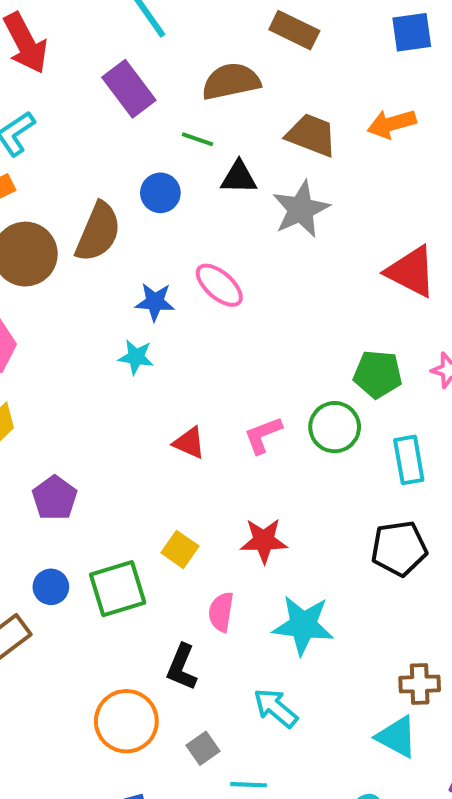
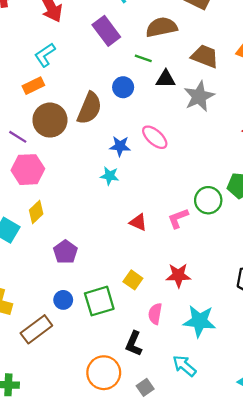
green circle: (335, 427) -> (208, 200), moved

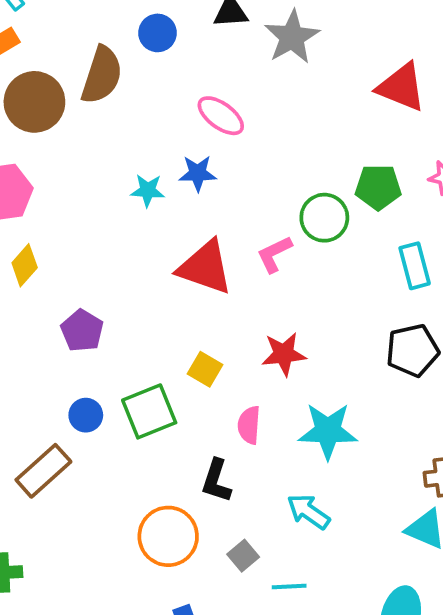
blue star: (120, 146) -> (198, 173), moved
red triangle: (138, 222) -> (205, 267), size x1.8

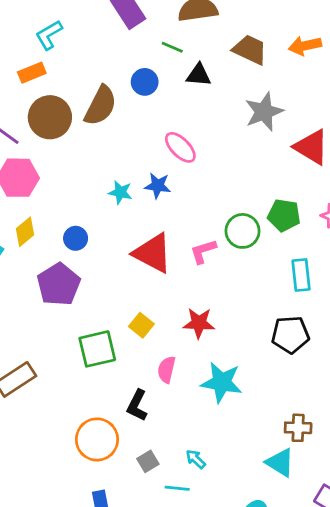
gray star: (292, 37) -> (264, 112), moved
purple pentagon: (82, 331) -> (59, 284), size x1.4
blue circle: (86, 415) -> (76, 238), moved
cyan arrow: (308, 512) -> (196, 459), moved, size x0.7

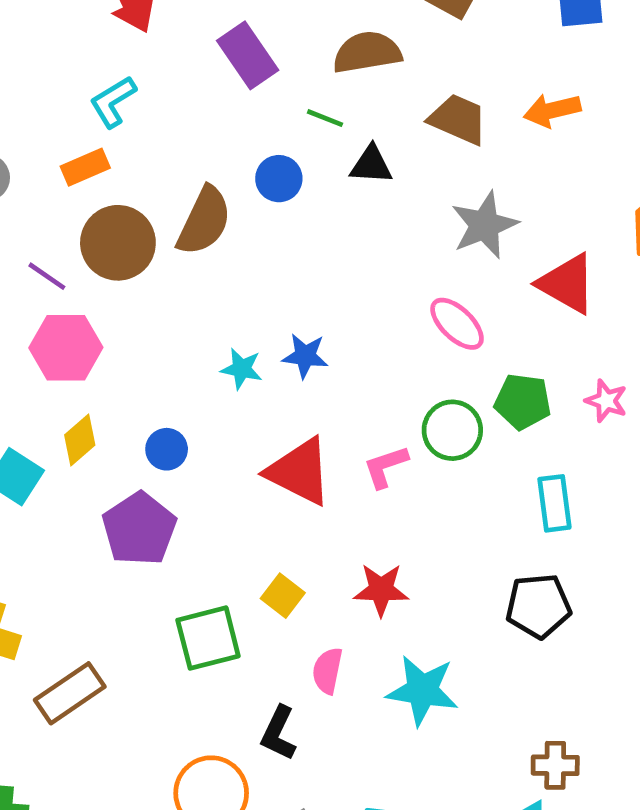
pink ellipse: (180, 147) -> (457, 324), moved

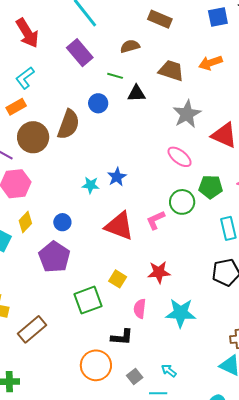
brown semicircle: (367, 52) -> (130, 46), size x0.7
blue star: (305, 356) -> (117, 177), turned -30
black L-shape: (279, 733) -> (122, 337), turned -105

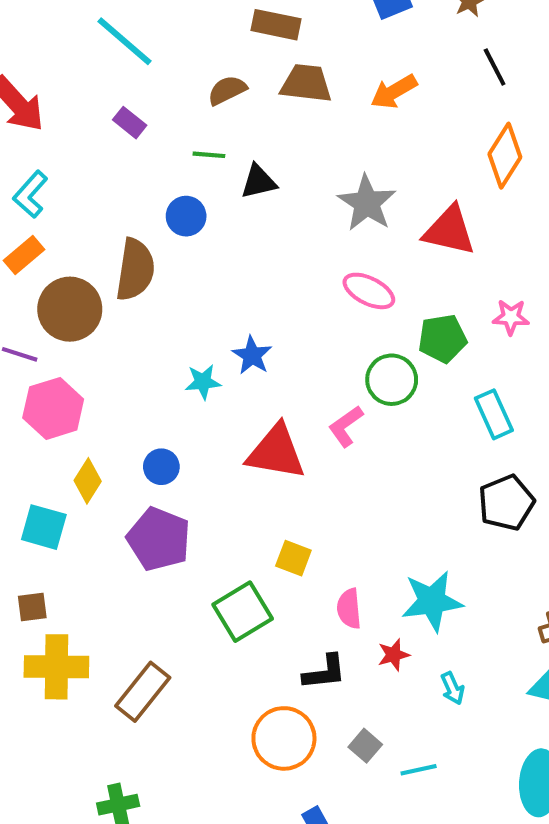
purple rectangle: (80, 53) -> (130, 123), size x0.6
brown trapezoid: (171, 71) -> (306, 83), moved
red star: (159, 272) -> (394, 655), moved, size x0.7
cyan arrow: (169, 371) -> (452, 688), moved, turned -140

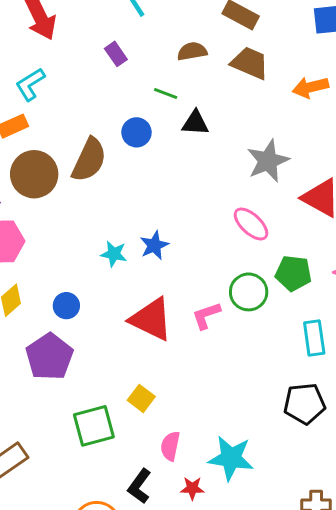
black L-shape: (324, 672) -> (139, 486), turned 116

